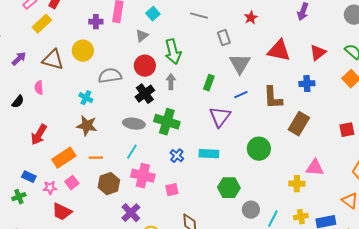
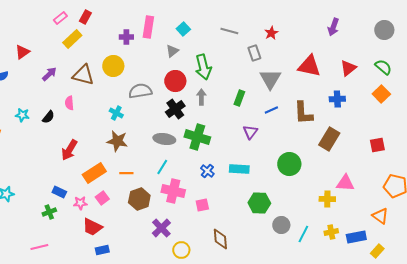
red star: (251, 18) -> (271, 33), moved
purple triangle: (220, 117) -> (250, 132), size x0.7

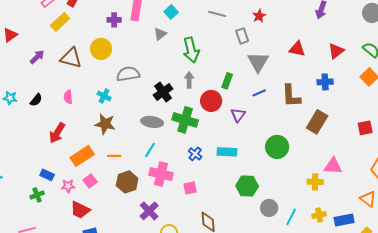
red triangle: (309, 66) -> (297, 49), size x0.7
red circle: (175, 81) -> (211, 101), moved
pink semicircle: (69, 103) -> (68, 97), moved

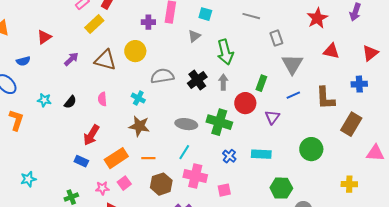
cyan square: (171, 12) -> (205, 14), turned -32
red star: (259, 16) -> (317, 18), moved, size x1.5
black cross: (163, 92) -> (197, 80), moved
pink triangle: (333, 166) -> (375, 153), moved
blue rectangle: (47, 175) -> (81, 161), moved

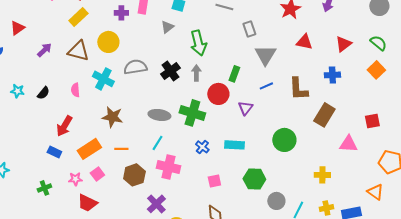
yellow rectangle: (94, 24) -> (78, 17), moved
cyan cross: (138, 98) -> (103, 79), moved, size x1.5
pink square: (224, 190) -> (214, 181), moved

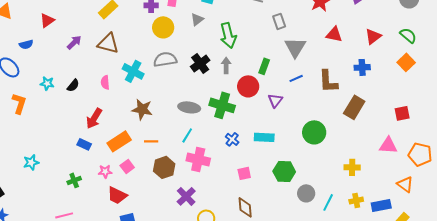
yellow circle: (108, 42) -> (163, 27), moved
pink triangle: (348, 144) -> (388, 145), moved

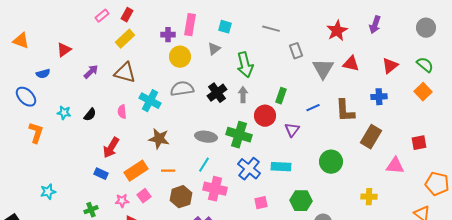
gray triangle: (295, 47) -> (323, 69), moved
blue cross: (232, 139) -> (249, 169), size x1.6
pink triangle: (388, 145) -> (395, 166), moved

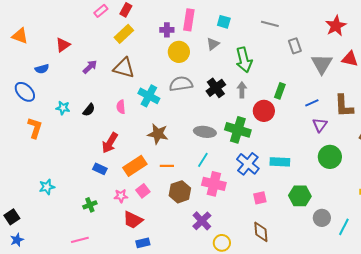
purple triangle: (292, 130) -> (320, 125), moved

